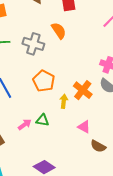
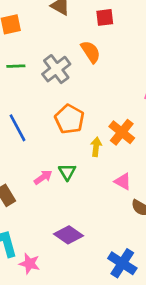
gray cross: (33, 44) -> (56, 69), turned 35
green triangle: (43, 120) -> (67, 172), turned 48

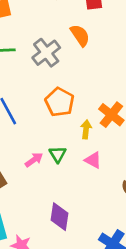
pink triangle: (123, 181) -> (93, 160), moved
purple diamond: (69, 235) -> (59, 217), turned 64

